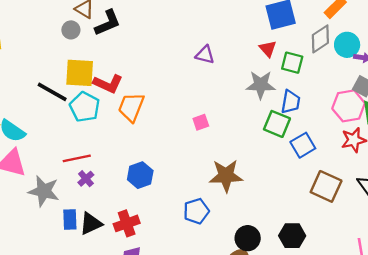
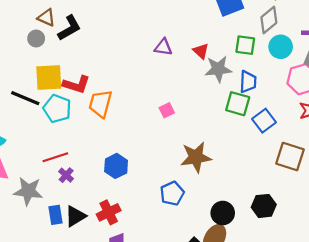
cyan circle: (347, 45) -> (281, 47), moved
red triangle: (268, 49) -> (201, 51), moved

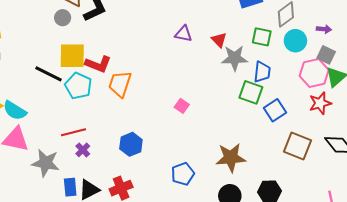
pink square: (167, 110) -> (182, 106), moved, turned -32
brown star: (196, 157) -> (231, 158), moved

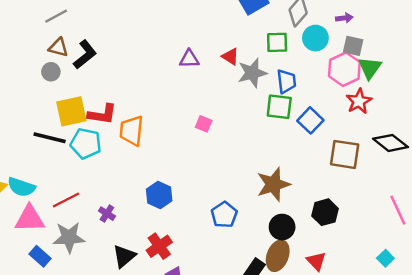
pink square: (182, 106) -> (204, 124), moved
red line: (74, 132) -> (66, 200), moved
blue rectangle: (70, 187) -> (40, 256), moved, turned -30

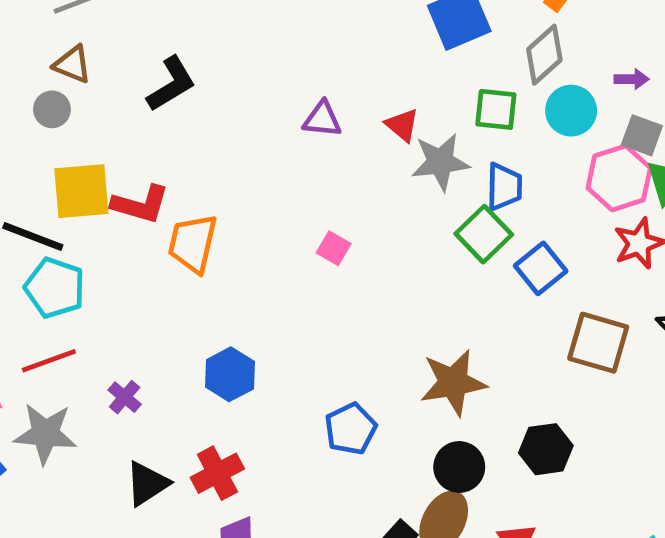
black L-shape: (85, 55) -> (171, 84), moved
green square: (279, 107) -> (484, 234), turned 32
cyan pentagon: (86, 143) -> (55, 288), moved

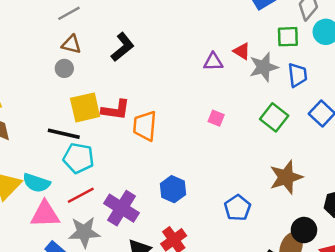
purple triangle: (322, 119) -> (213, 62), moved
green square: (484, 234) -> (274, 117), moved
purple cross: (125, 397) -> (122, 208), size x2.0
black circle: (459, 467) -> (304, 230), moved

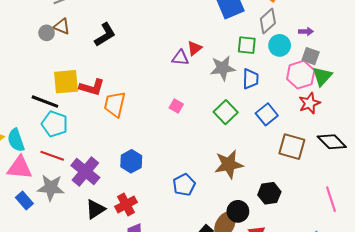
red triangle: (242, 51) -> (195, 48), moved, turned 42
gray circle: (64, 68) -> (47, 33), moved
cyan semicircle: (36, 183) -> (16, 140), turned 45
red line: (81, 195) -> (52, 156), turned 40

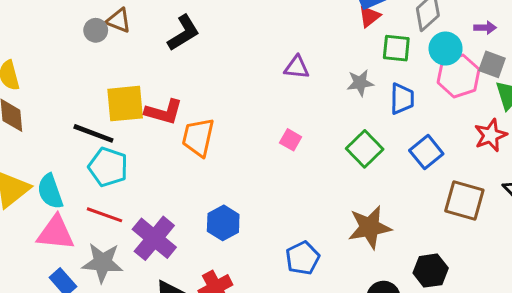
red triangle: (195, 48) -> (369, 16), moved
gray star: (223, 68) -> (360, 83), size x0.7
pink hexagon: (301, 75) -> (458, 76), moved

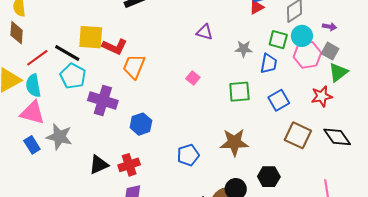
green square: (396, 48) -> (278, 40), moved
green square: (365, 149) -> (239, 92), turned 30
red line: (105, 215) -> (37, 58), moved, turned -65
purple cross: (154, 238) -> (103, 100), moved, turned -32

